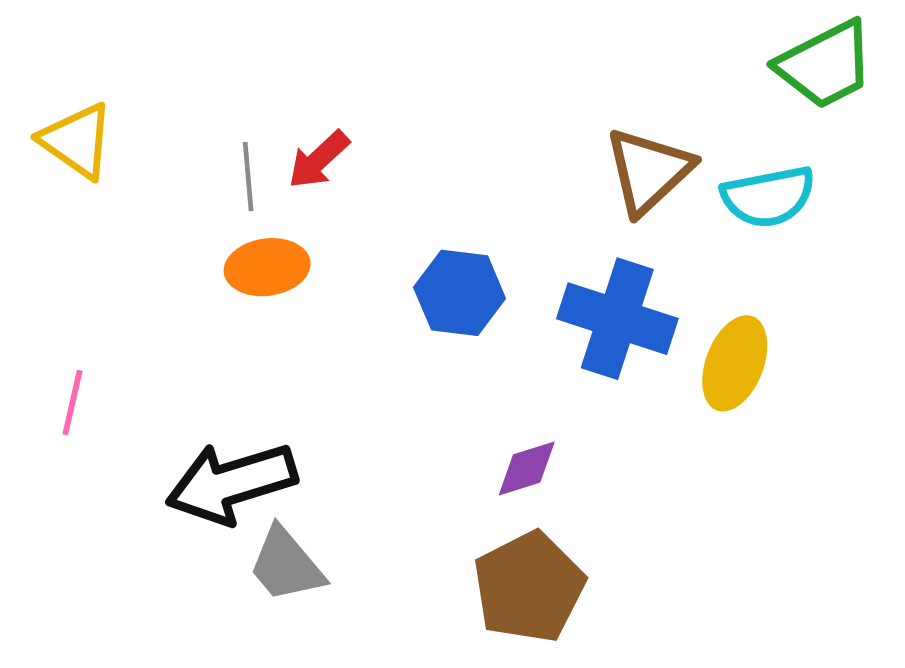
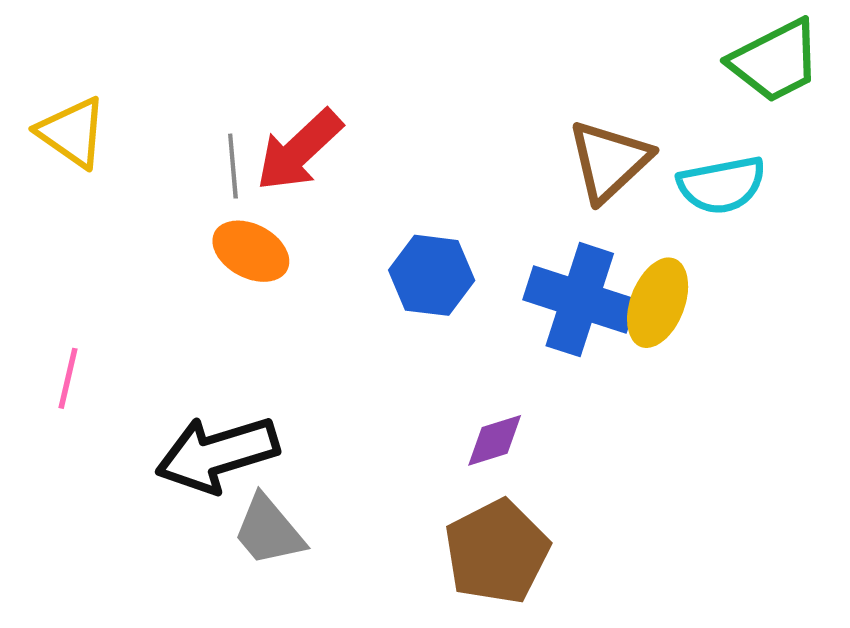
red arrow: (319, 160) -> (299, 150), size x1.5
orange ellipse: (267, 267) -> (251, 251), turned 36
yellow ellipse: (735, 363) -> (658, 303), moved

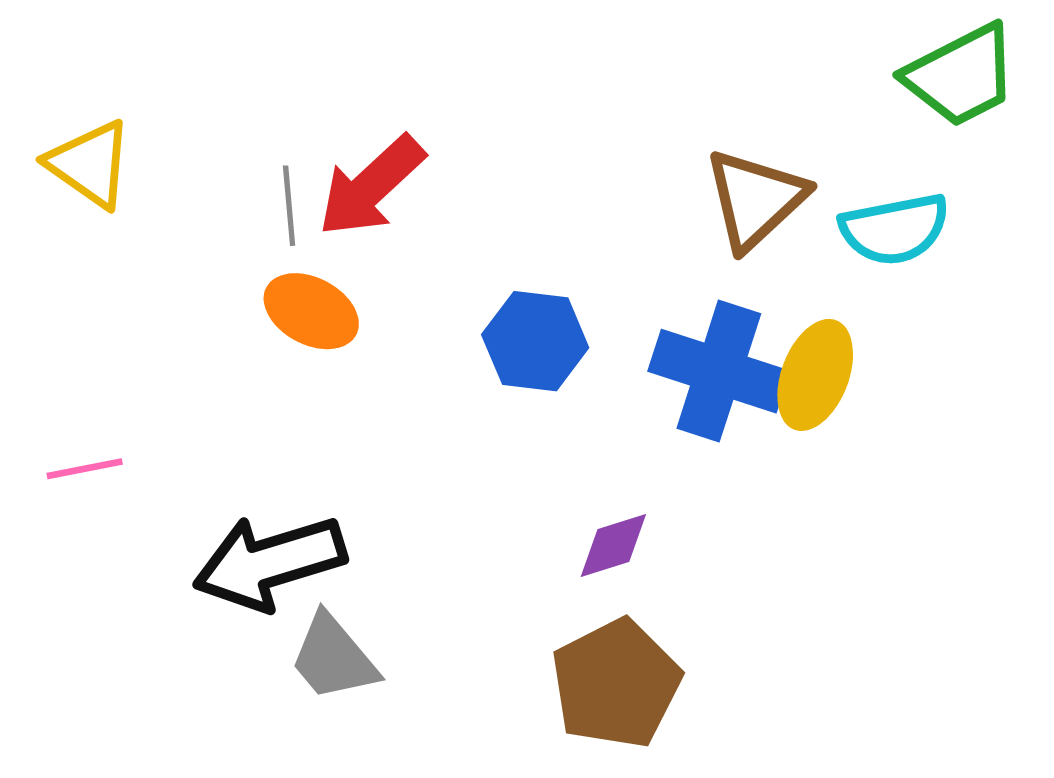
pink line: (68, 378) -> (85, 469), turned 66

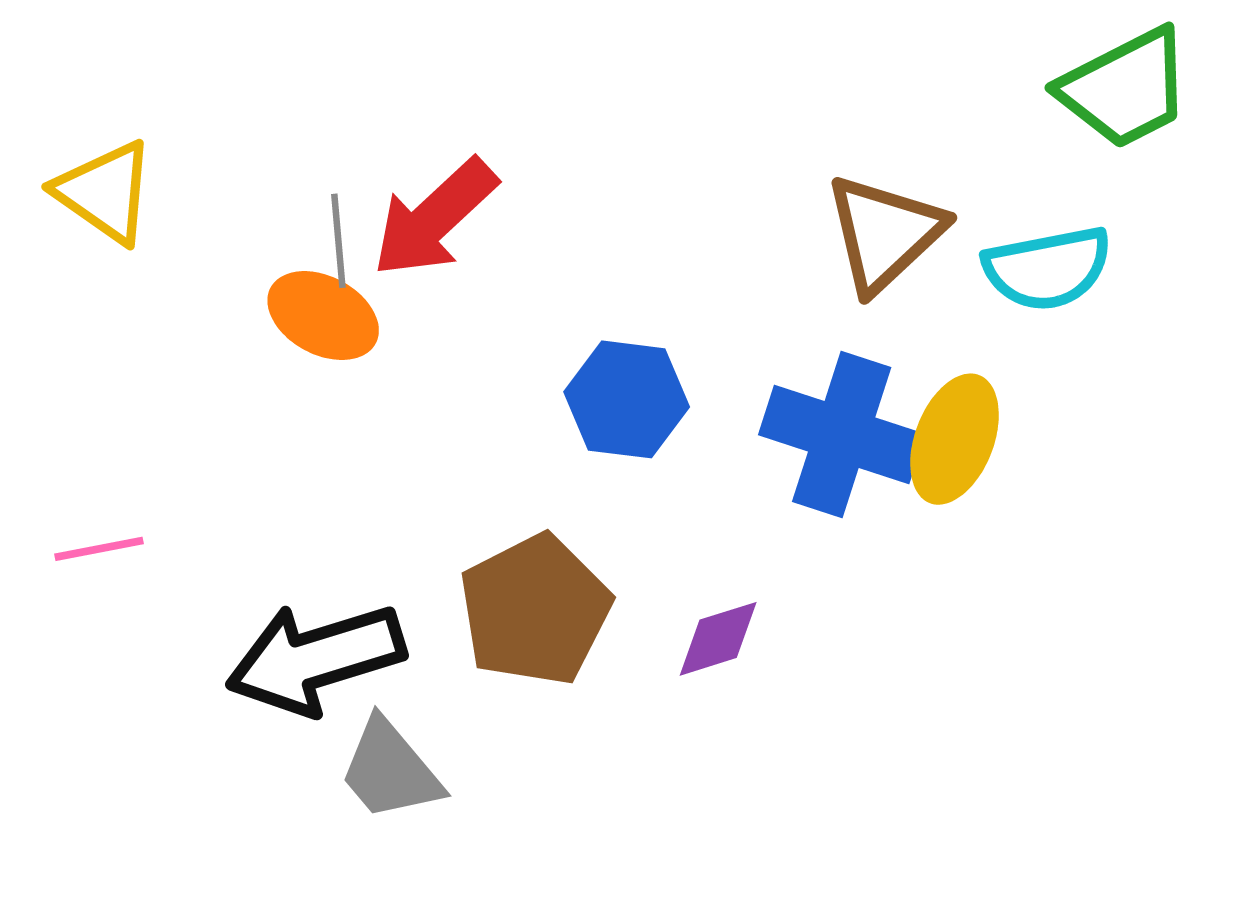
orange ellipse: (311, 311) -> (323, 316), moved
brown pentagon: (616, 684) -> (535, 610), moved

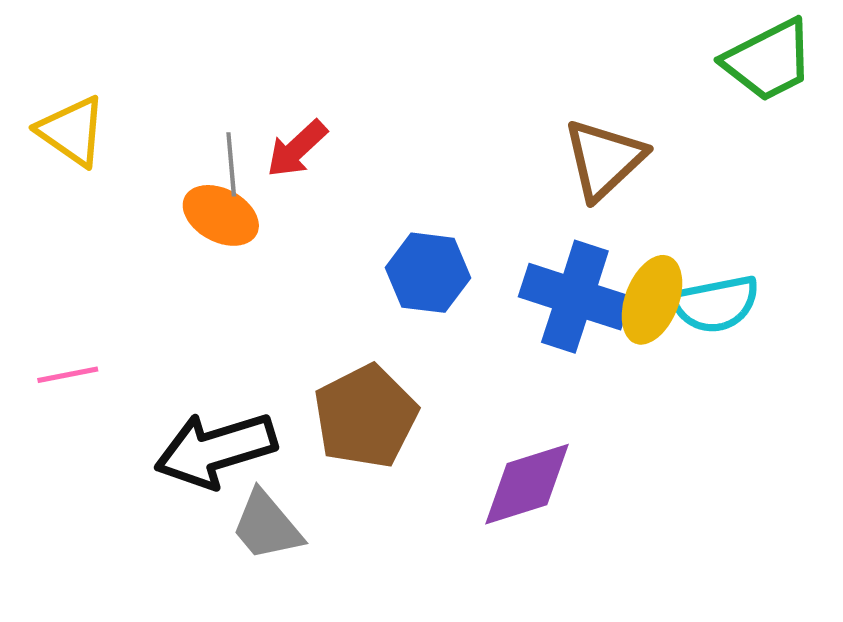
red arrow: (434, 218) -> (297, 149), size x0.7
cyan semicircle: (1048, 268) -> (716, 304), moved
purple diamond: (718, 639) -> (527, 484), moved, size x1.6

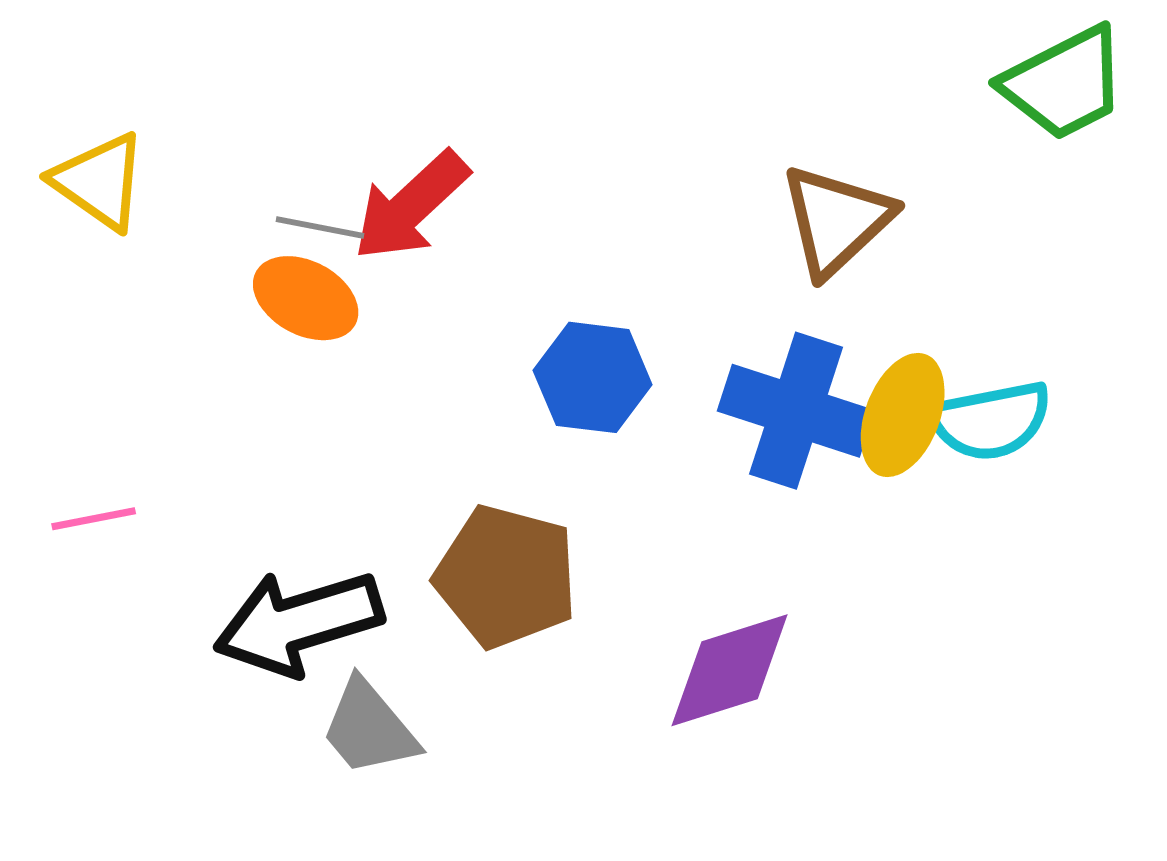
red arrow: (297, 149) -> (411, 206), size x1.4
gray line: (231, 164) -> (320, 228), turned -74
brown pentagon: (366, 416) -> (506, 576), turned -30

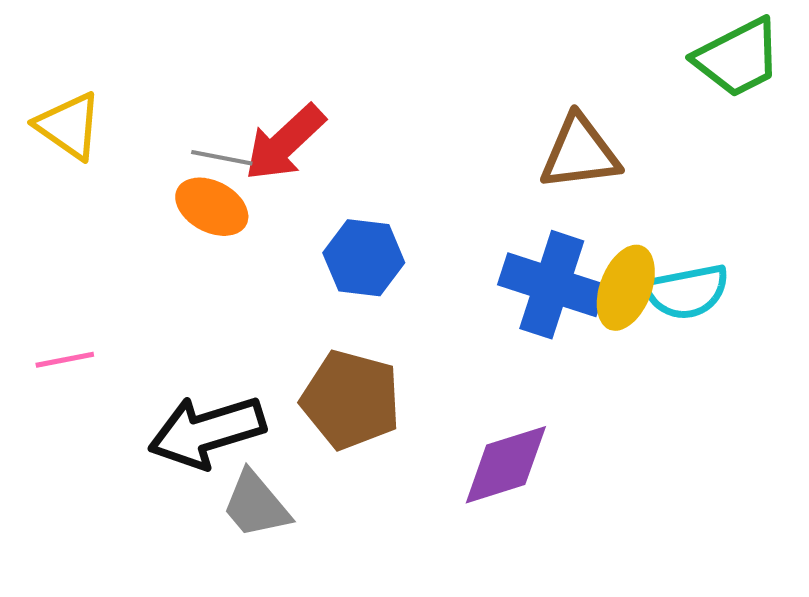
brown triangle: (836, 220) -> (580, 153), turned 36
blue hexagon: (593, 377) -> (364, 258), moved

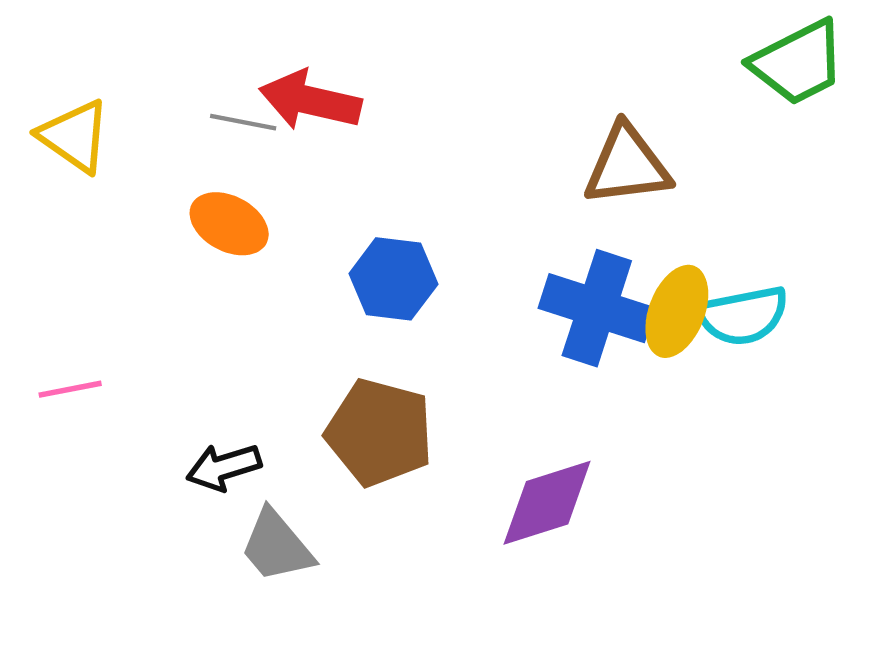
red arrow: (285, 143) -> (310, 100), moved, turned 56
gray line: (222, 158) -> (243, 122), moved
black arrow: (207, 432) -> (224, 467), size x0.6

